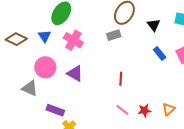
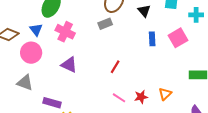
blue rectangle: (160, 53) -> (152, 39), turned 40
pink circle: (45, 67) -> (31, 53), moved
red line: (121, 79) -> (115, 67), turned 32

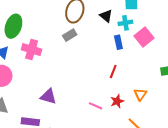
cyan cross: (196, 15) -> (125, 23), moved
purple triangle: (69, 65) -> (48, 96), moved
red line: (115, 67) -> (113, 71), moved

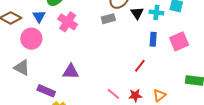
black triangle: (106, 16) -> (137, 13), moved
cyan cross: (125, 23) -> (156, 12), moved
purple triangle: (48, 96) -> (71, 72), turned -30

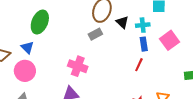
cyan cross: (156, 12) -> (143, 25), moved
pink cross: (68, 22) -> (78, 66), moved
red line: (140, 66) -> (139, 65), moved

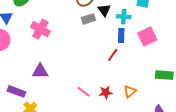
gray rectangle: (95, 34) -> (88, 19), moved
pink cross: (78, 66) -> (40, 29), moved

